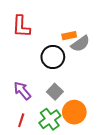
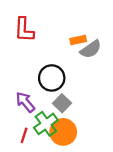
black circle: (53, 57) -> (52, 78), moved
orange circle: (74, 112) -> (63, 132), moved
green cross: (50, 119) -> (46, 124), moved

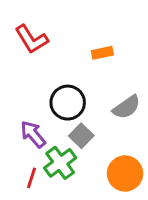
red L-shape: (24, 30) -> (31, 39), turned -35
gray semicircle: (91, 49) -> (126, 107), moved
orange circle: (63, 132) -> (125, 173), moved

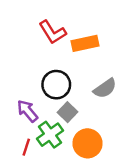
red L-shape: (31, 39) -> (52, 32), moved
orange rectangle: (102, 53) -> (85, 43), size x1.5
orange circle: (125, 173) -> (88, 143), moved

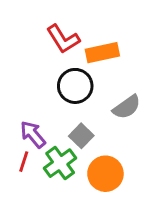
black circle: (56, 85) -> (75, 86), moved
red line: (26, 147) -> (24, 162), moved

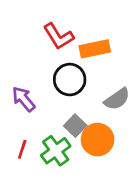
purple arrow: (33, 134) -> (24, 99), moved
orange circle: (105, 174) -> (98, 140), moved

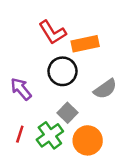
orange circle: (98, 140) -> (88, 140), moved

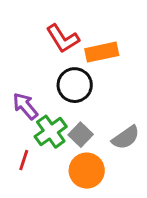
gray semicircle: (105, 89) -> (126, 138), moved
green cross: (50, 135) -> (51, 132), moved
orange circle: (88, 140) -> (87, 171), moved

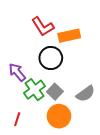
red line: (24, 160) -> (17, 119), moved

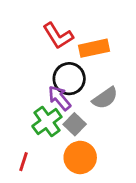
purple arrow: (17, 72) -> (59, 98), moved
gray semicircle: (85, 94) -> (105, 98), moved

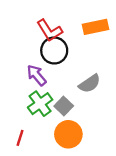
orange rectangle: (94, 48) -> (96, 27), moved
black circle: (69, 79) -> (54, 51), moved
purple arrow: (59, 98) -> (37, 75), moved

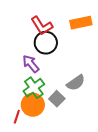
gray semicircle: (90, 84) -> (76, 83), moved
gray square: (64, 106) -> (57, 99), moved
orange circle: (68, 134) -> (33, 105), moved

